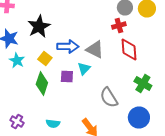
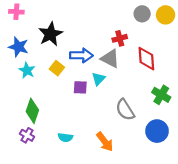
red cross: (119, 26) -> (120, 38), moved
green diamond: (42, 84) -> (32, 111), moved

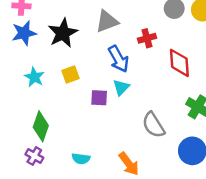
blue star: (19, 47) -> (24, 33), moved, turned -30
blue arrow: (81, 55) -> (119, 59), moved, turned 60
gray triangle: (110, 59) -> (107, 21), moved, turned -48
yellow square: (57, 68) -> (71, 74), turned 32

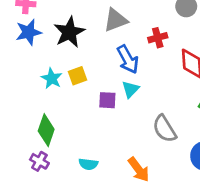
cyan star: (34, 77) -> (52, 78), moved

